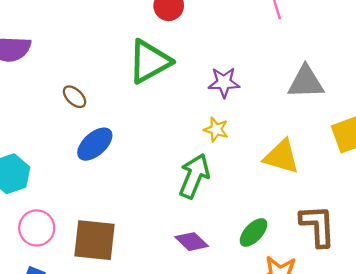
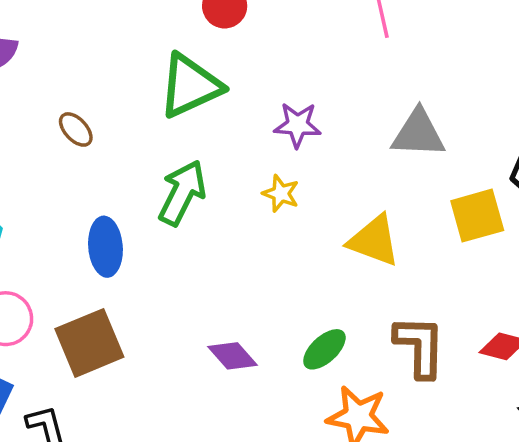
blue ellipse: (95, 144) -> (105, 247), moved, turned -57
green arrow: (194, 176) -> (182, 193), moved
brown square: (94, 240) -> (89, 343), turned -33

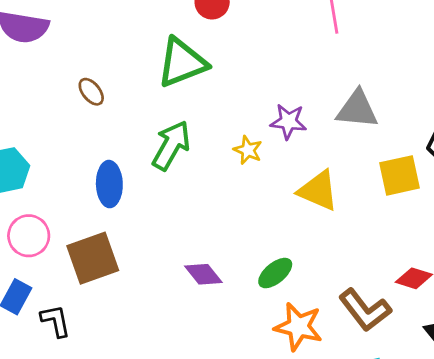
purple star: (298, 125) -> (288, 122), moved
brown L-shape: (420, 346) -> (365, 310), moved, turned 138

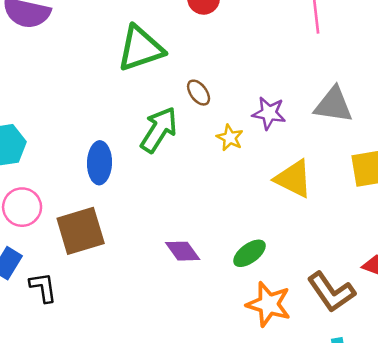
green triangle: (182, 63) -> (140, 49), moved
brown ellipse: (91, 92) -> (199, 93), moved

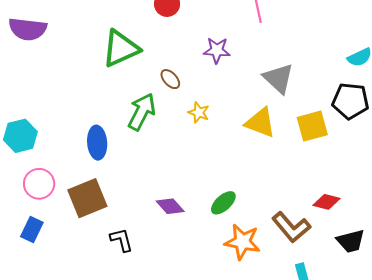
gray triangle: (333, 105) -> (279, 78), turned 40
purple star: (269, 113) -> (217, 50), moved
yellow triangle: (293, 179) -> (260, 123), moved
black L-shape: (43, 287) -> (121, 240), moved

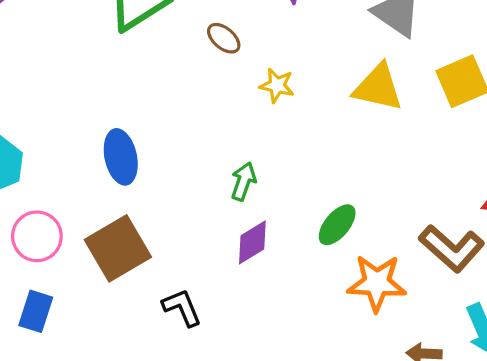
green arrow: (142, 112) -> (244, 181), moved, size x0.6
purple diamond: (170, 206) -> (252, 242), turned -72

